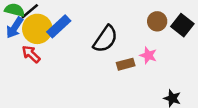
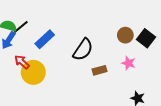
yellow circle: (37, 29) -> (33, 72), moved
pink star: (148, 55) -> (128, 63), moved

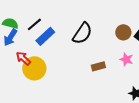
black line: (21, 27) -> (34, 24), moved
black semicircle: (83, 50) -> (82, 33), moved

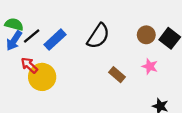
black line: (34, 24) -> (32, 36), moved
brown rectangle: (98, 66) -> (117, 75), turned 56

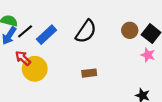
pink star: (150, 66) -> (148, 55), moved
brown rectangle: (117, 75) -> (89, 73), moved, turned -48

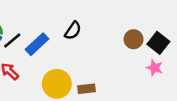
black semicircle: (86, 31) -> (73, 31), moved, size x0.7
yellow circle: (35, 69) -> (57, 84), moved

